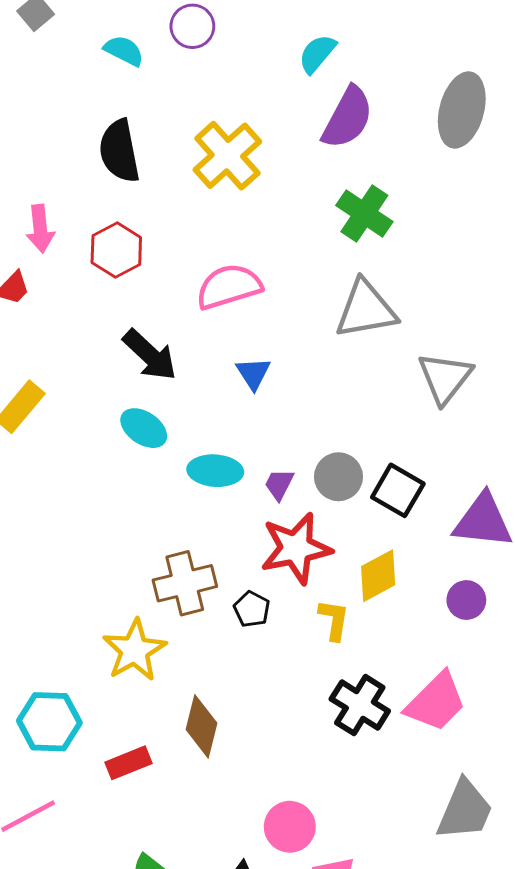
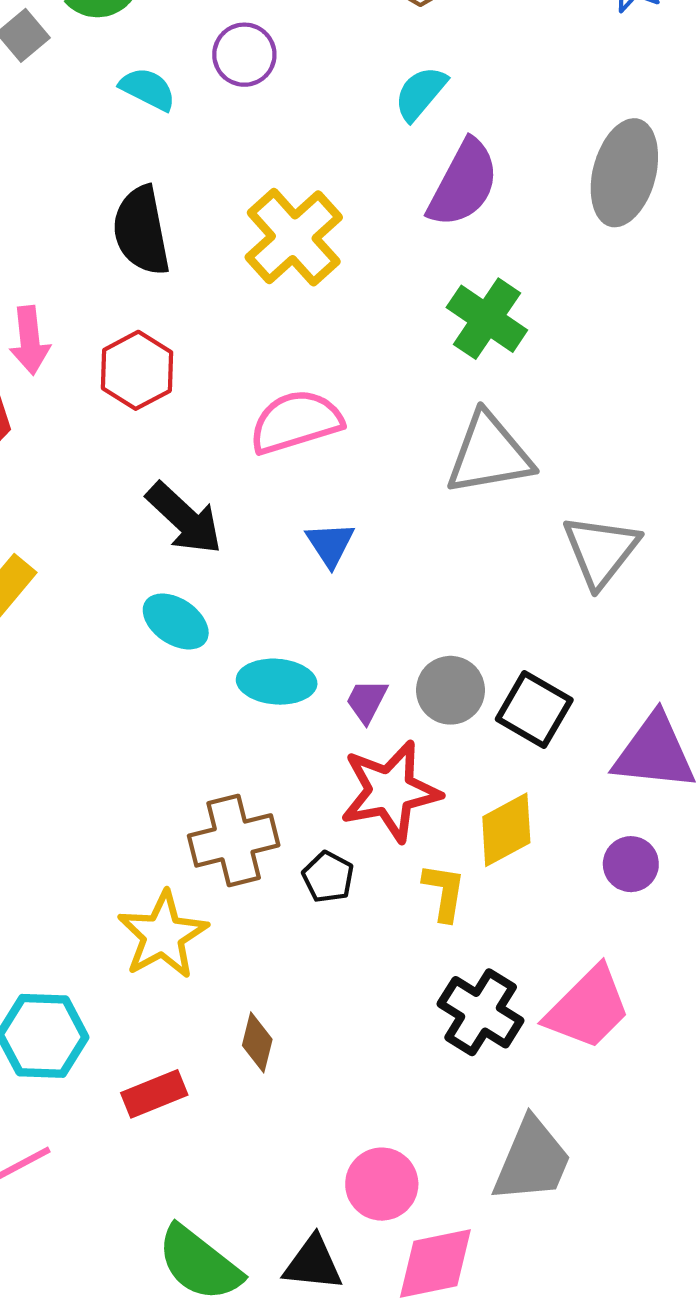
brown diamond: (202, 726) -> (257, 1042), size x0.7
gray trapezoid: (465, 810) -> (532, 1160), moved

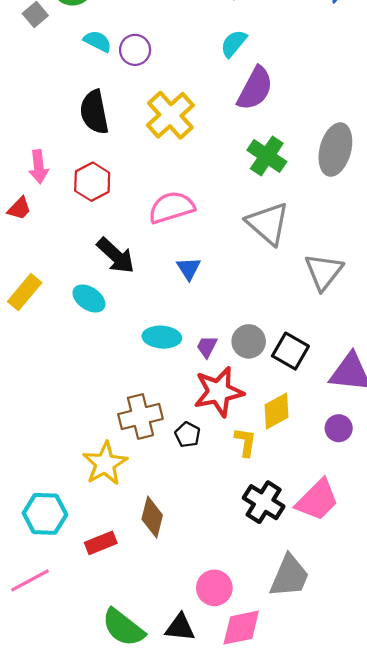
purple circle: (244, 55) -> (135, 50), moved
gray ellipse: (624, 173) -> (335, 150), moved
gray triangle: (489, 454) -> (268, 223), turned 51
cyan ellipse: (176, 621) -> (89, 299), moved
brown diamond: (257, 1042) -> (152, 517), size x1.4

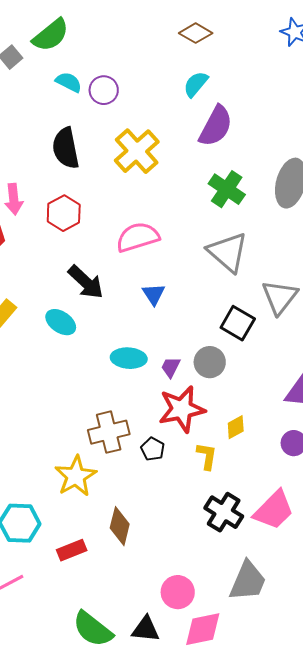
black square: (290, 351) -> (238, 323), moved
yellow diamond: (277, 411) -> (236, 427), size x0.7

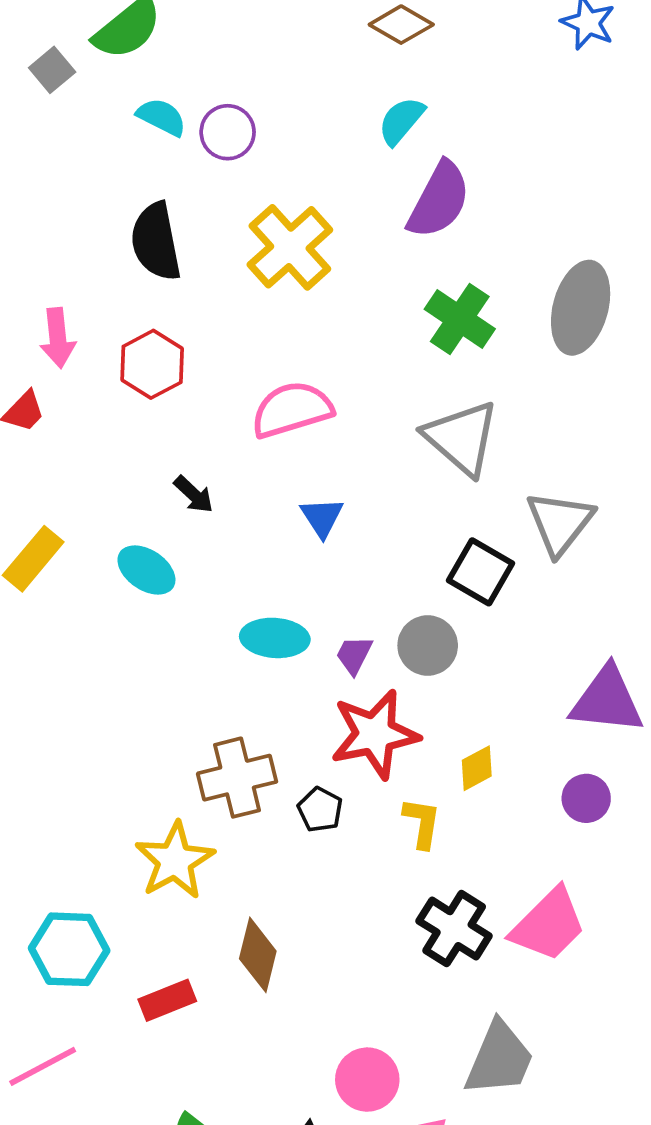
black arrow: (86, 282) -> (194, 495), size x0.6

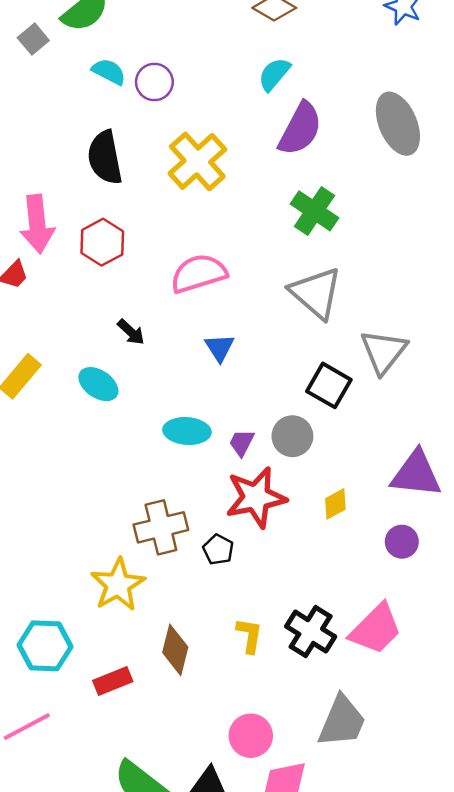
gray ellipse: (581, 308) -> (398, 124), moved, turned -38
pink arrow: (58, 338) -> (37, 224), size x1.4
yellow diamond: (477, 768) -> (335, 504), moved
yellow L-shape: (422, 823) -> (249, 635), moved

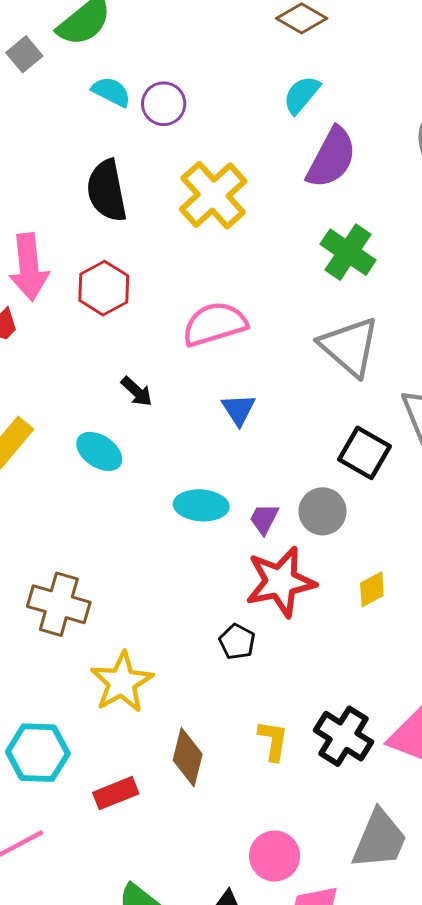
brown cross: (161, 527) -> (59, 604), moved, turned 30

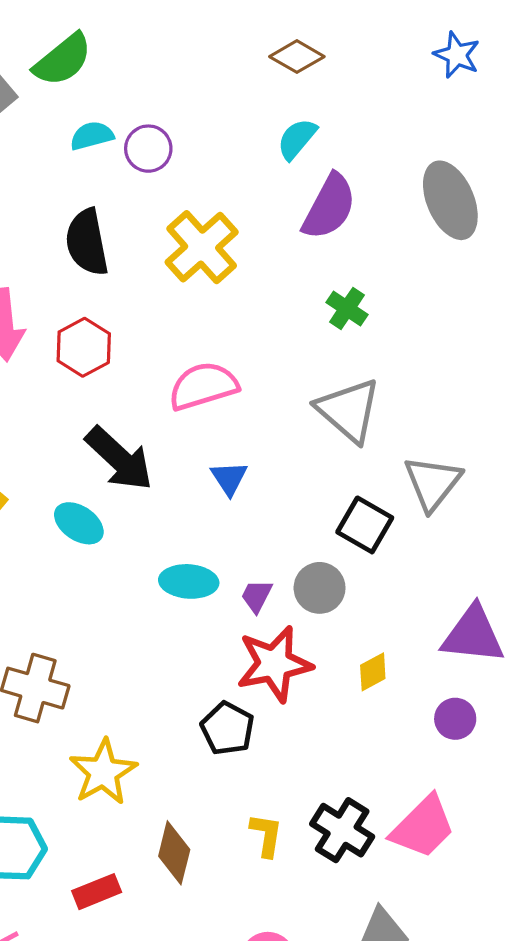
cyan semicircle: (111, 92) -> (92, 136), turned -42
green cross: (348, 252) -> (347, 308), size x0.7
black arrow: (137, 391) -> (119, 459), size x2.0
black pentagon: (237, 642) -> (227, 728), size x1.4

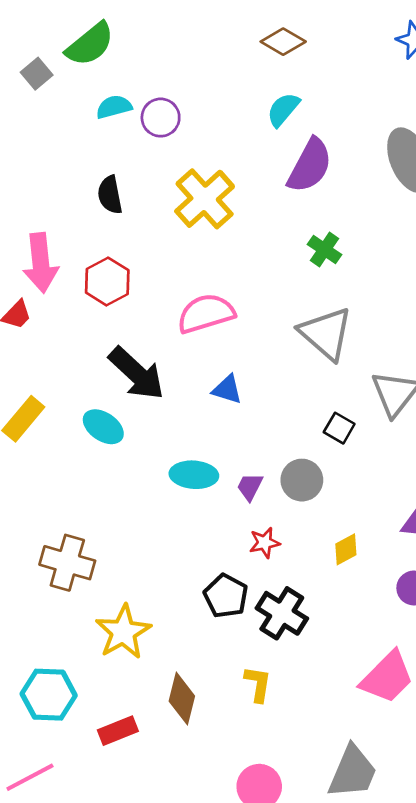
black semicircle: (87, 242) -> (110, 195), size x0.7
blue triangle: (229, 478) -> (227, 389), turned -40
black square: (365, 525) -> (339, 428), size x0.7
red star: (274, 664) -> (265, 543), size x0.5
black cross: (342, 830) -> (282, 613), moved

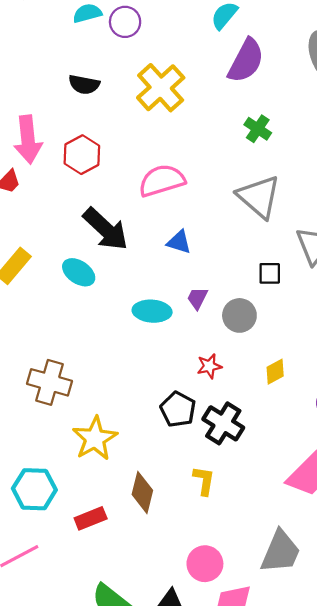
black semicircle: (110, 195) -> (84, 84), turned -68
black square: (339, 428) -> (270, 273), turned -30
purple trapezoid: (250, 487) -> (197, 298), moved

